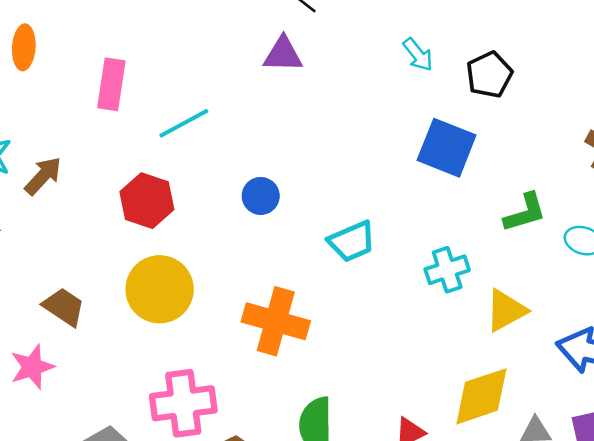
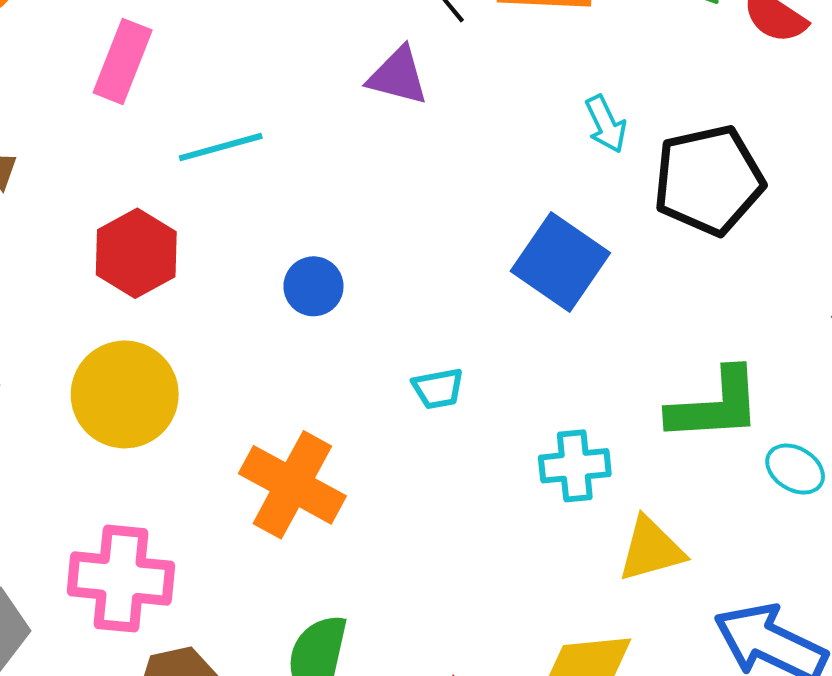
black pentagon: (489, 75) -> (709, 180), size x1.5
blue square: (447, 148) -> (560, 262), moved
green L-shape: (525, 213) -> (715, 405), size x1.4
cyan trapezoid: (352, 241) -> (438, 389), size x0.7

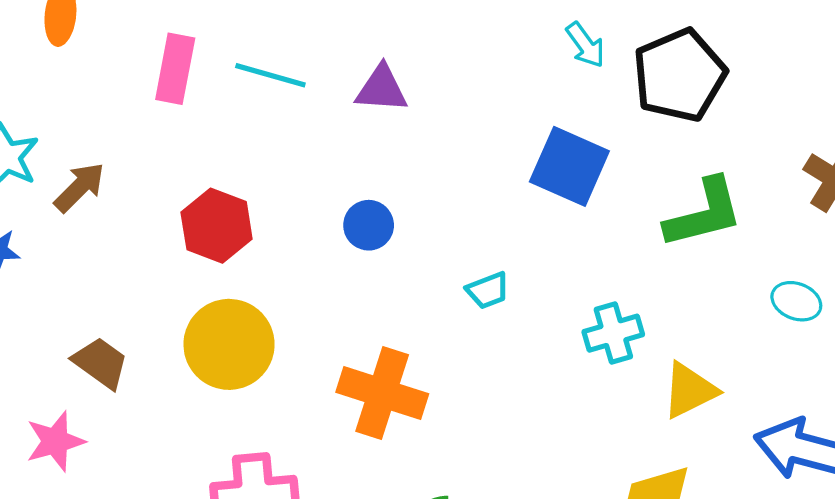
purple triangle: (398, 76) -> (382, 89), moved
cyan line: (221, 147) -> (270, 75), moved, turned 42
green L-shape: (715, 405) -> (704, 213), moved

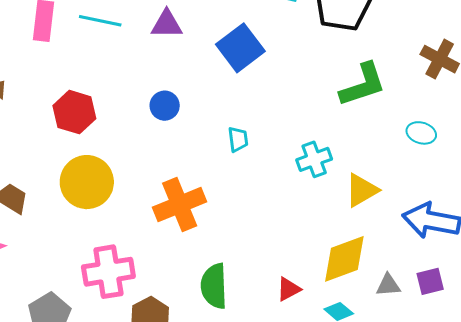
blue square: (569, 166) -> (240, 48), moved, turned 33
cyan trapezoid: (488, 290) -> (238, 139), turned -72
orange cross: (382, 393) -> (180, 204), turned -36

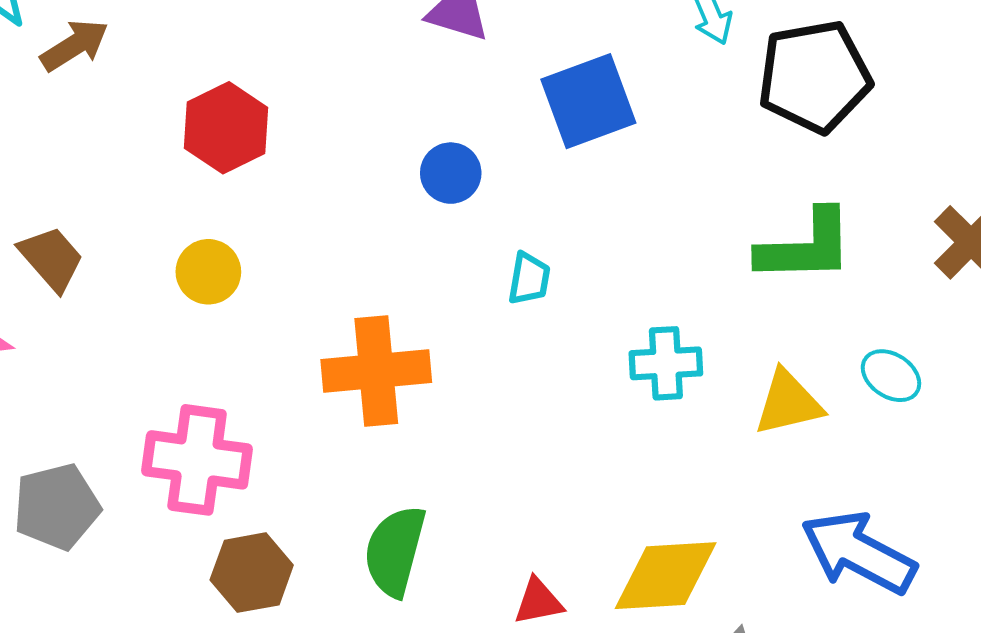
blue circle: (165, 106) -> (451, 173), moved
yellow circle: (87, 182) -> (208, 272), size x0.6
yellow triangle: (362, 190) -> (788, 403), moved

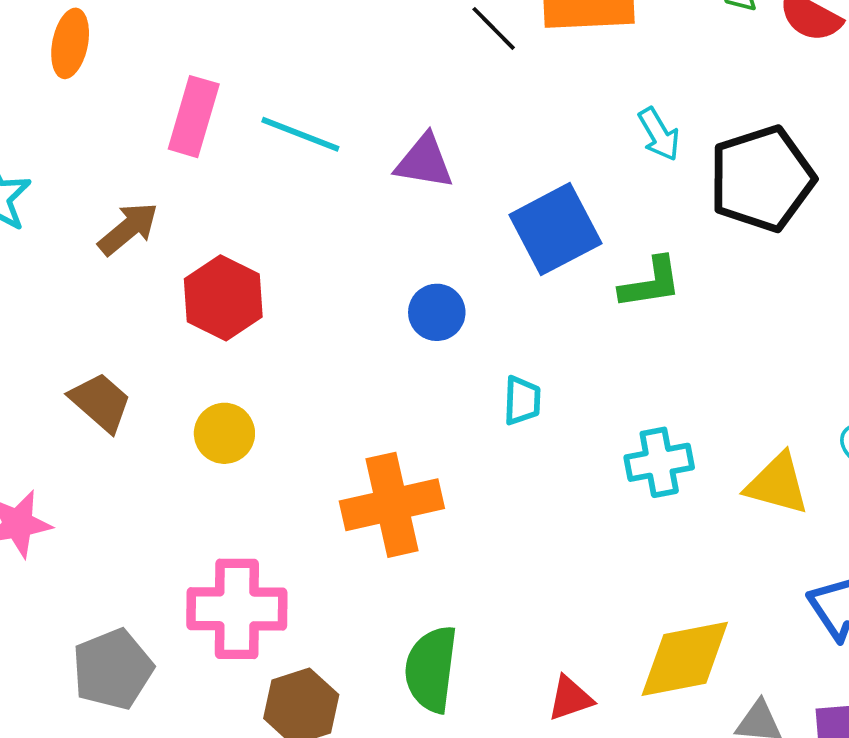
brown arrow: (74, 45) -> (128, 229), moved
green L-shape: (806, 246) -> (651, 283), moved, size x0.7
brown trapezoid: (51, 259) -> (101, 402), moved
yellow triangle: (788, 403) -> (777, 484), turned 36

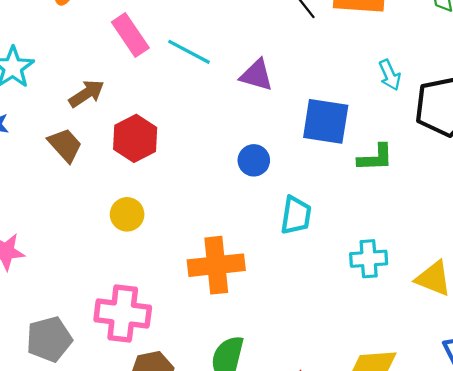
pink rectangle: (194, 117) -> (130, 35), turned -57
blue square: (555, 229) -> (326, 121), turned 30
cyan trapezoid: (522, 401) -> (296, 215), size x1.4
brown trapezoid: (101, 402) -> (65, 145), moved

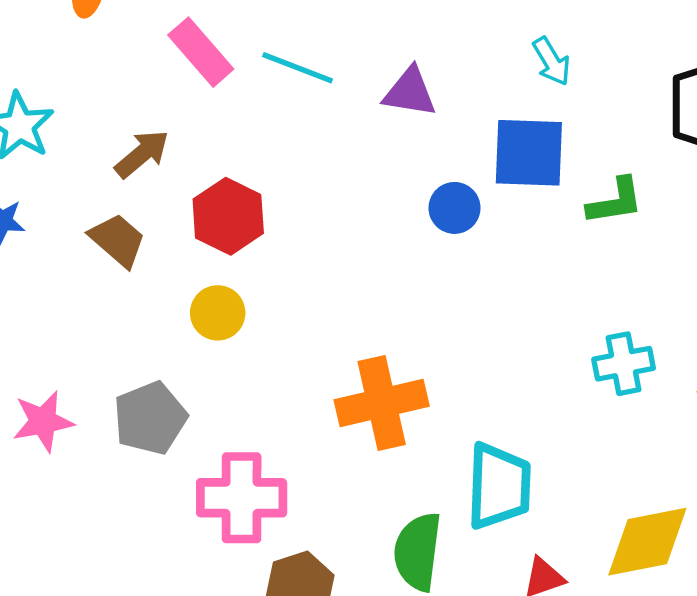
cyan arrow: (390, 75) -> (551, 61), moved
blue circle: (254, 160) -> (455, 208), moved
yellow circle: (127, 214) -> (218, 313), moved
cyan trapezoid: (296, 215) -> (499, 486), moved, size x1.4
gray pentagon: (49, 339) -> (150, 418), moved

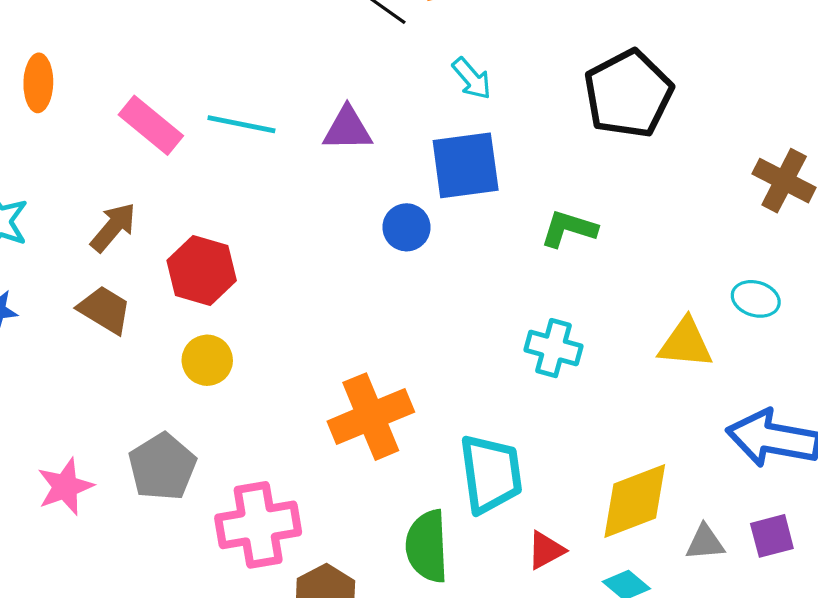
green L-shape: (615, 201) -> (569, 229), moved, turned -144
cyan cross: (624, 364) -> (553, 348), moved, turned 36

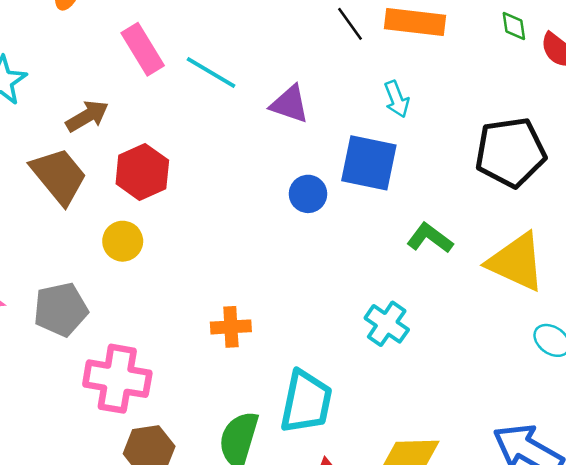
brown trapezoid: (105, 310) -> (59, 176), size x1.4
yellow triangle: (686, 343) -> (516, 262), moved, size x1.4
orange cross: (371, 417) -> (231, 327), size x0.6

